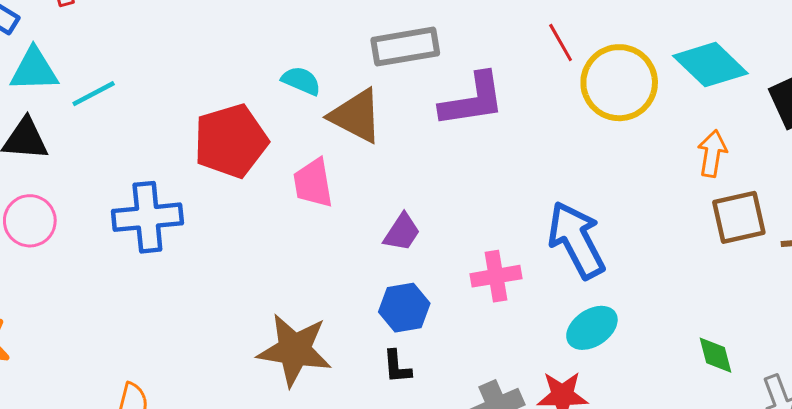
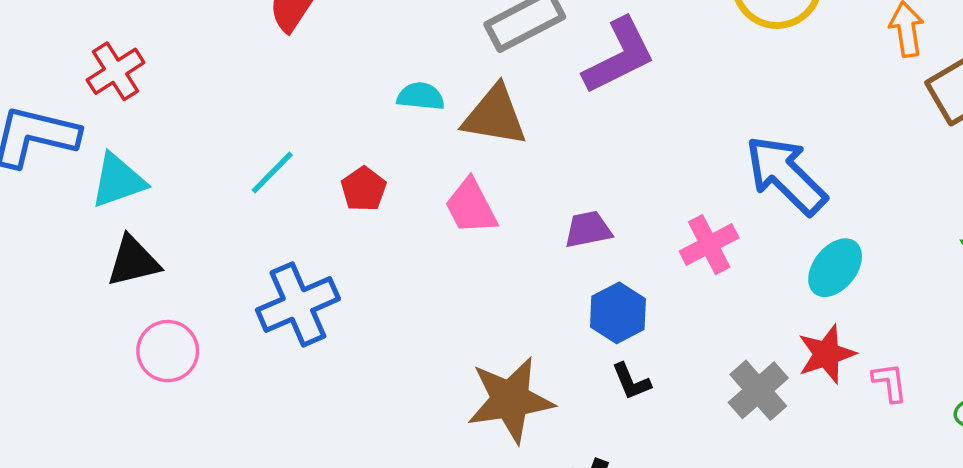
cyan line: (94, 94) -> (272, 173), moved
red pentagon: (231, 141) -> (364, 189), size x0.5
purple trapezoid: (402, 232) -> (588, 229), turned -117

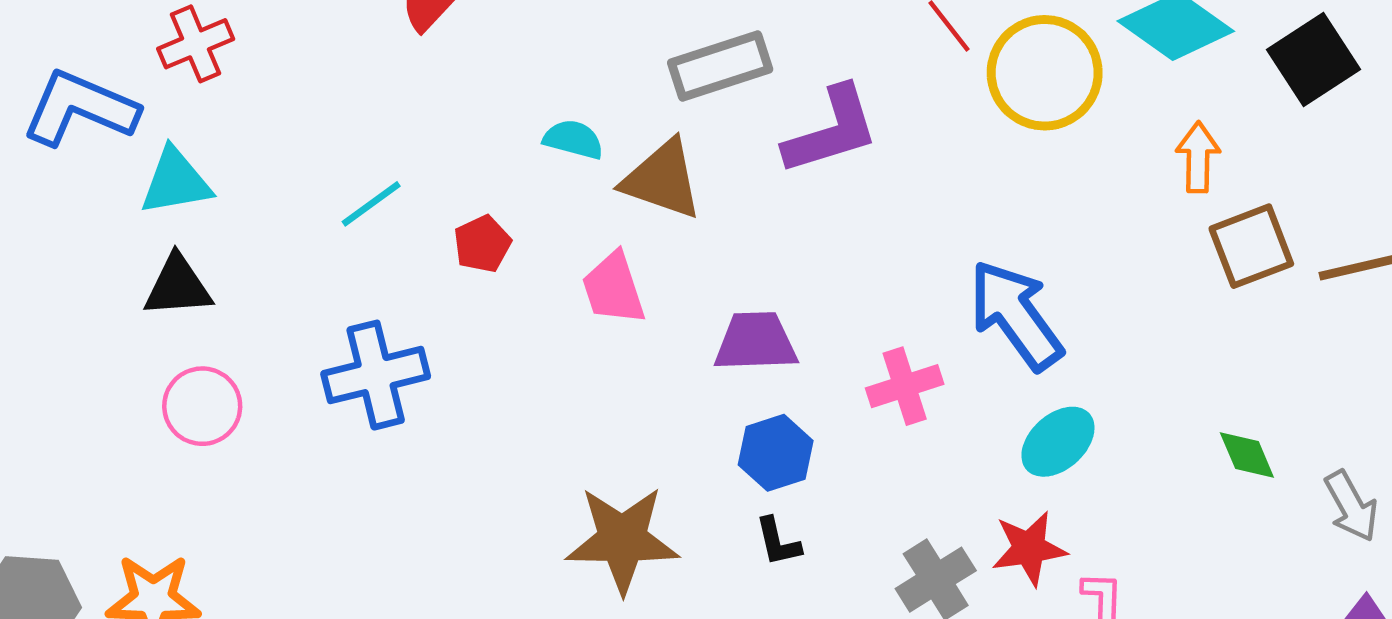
purple trapezoid: (588, 229) -> (756, 342), size x1.4

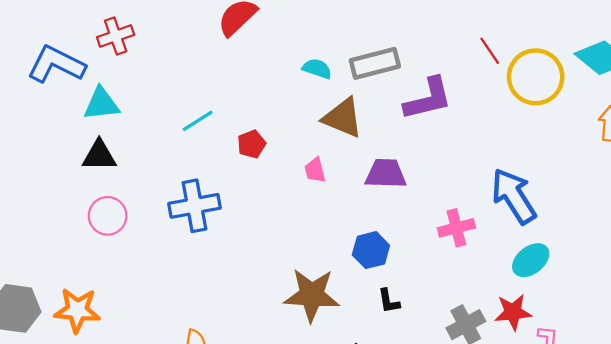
cyan semicircle: (573, 139) -> (317, 69), moved
pink trapezoid: (613, 288) -> (315, 170), size x0.7
purple trapezoid: (756, 342) -> (386, 174), moved
blue hexagon: (776, 453) -> (371, 250), moved

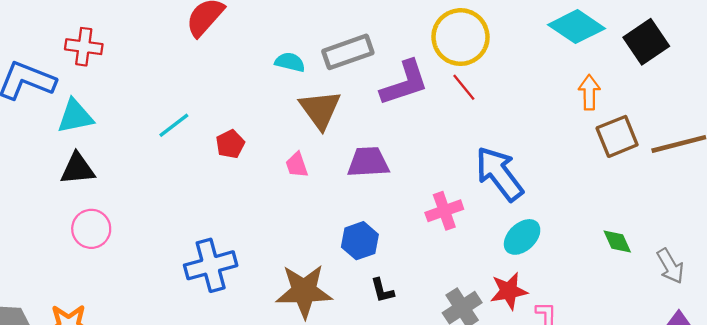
red cross: (116, 36) -> (84, 47), turned 32
red line: (490, 51) -> (464, 87), moved
yellow circle: (536, 77) -> (460, 37), moved
brown triangle: (343, 118) -> (320, 110), turned 36
blue cross: (194, 206) -> (211, 265), moved

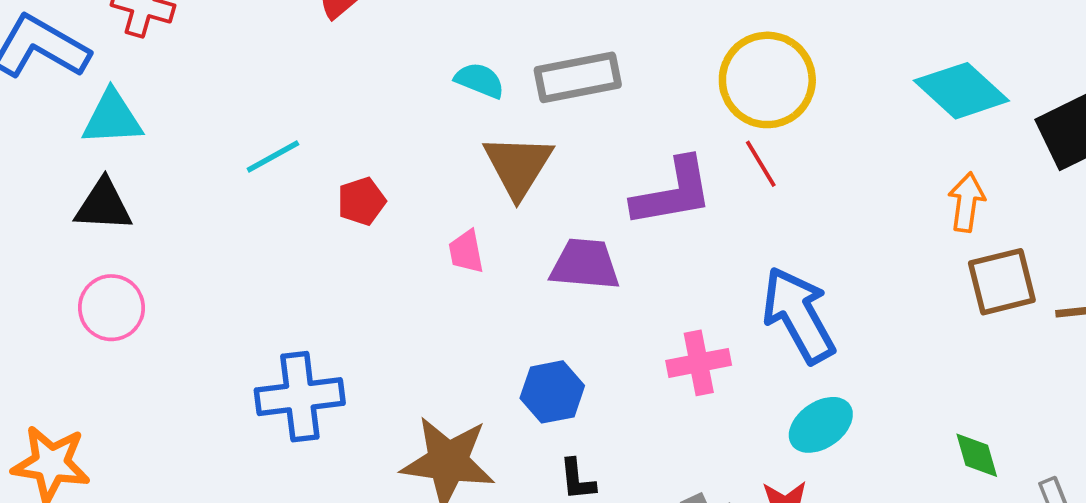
purple L-shape: (404, 83) -> (673, 192), moved

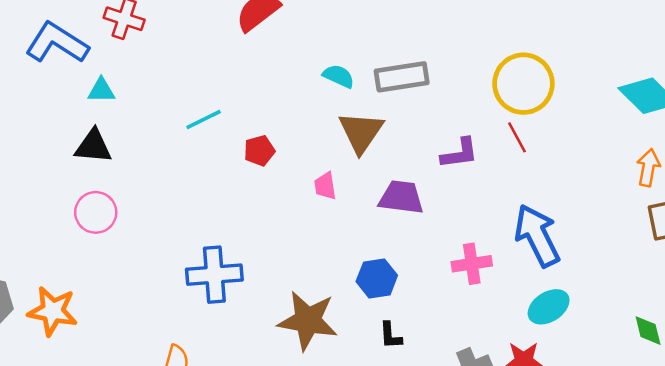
cyan triangle: (112, 118) -> (101, 90), size x0.7
purple L-shape: (673, 192) -> (460, 153), size x0.7

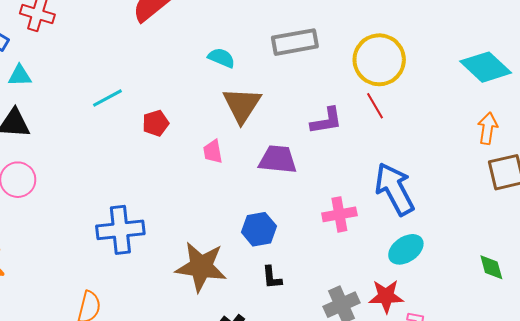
gray rectangle: (402, 77) -> (295, 42), moved

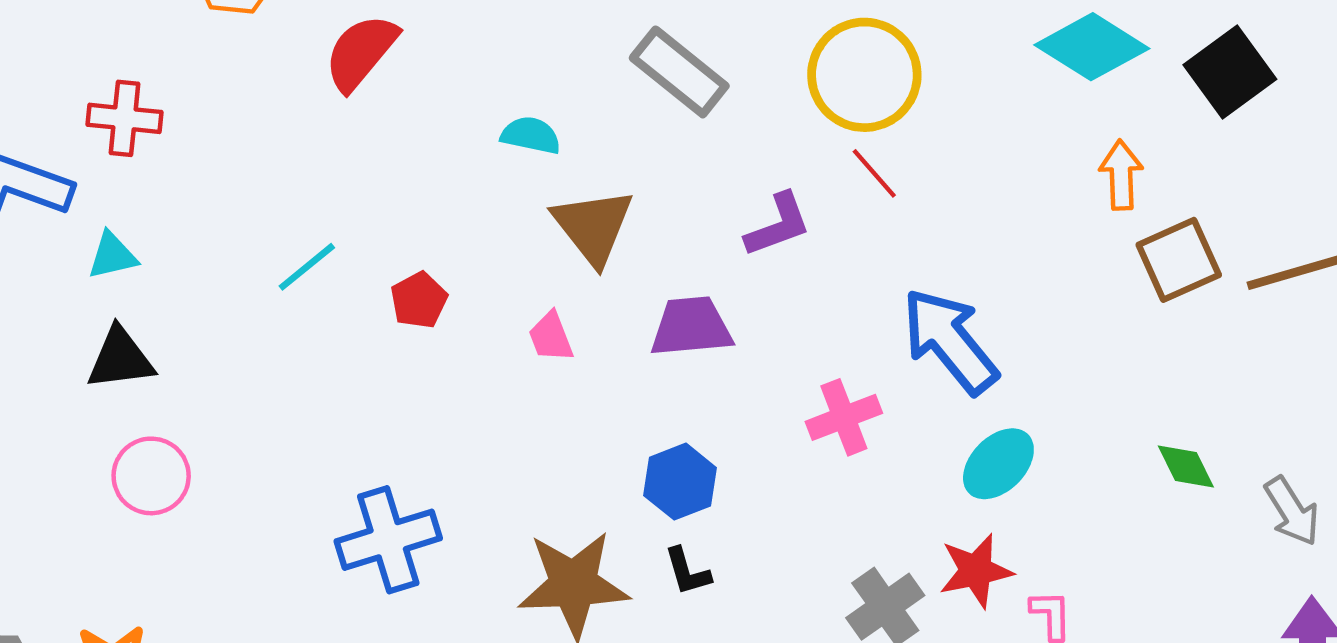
gray rectangle: (295, 42) -> (679, 72), turned 60
black L-shape: (272, 277) -> (687, 571), moved

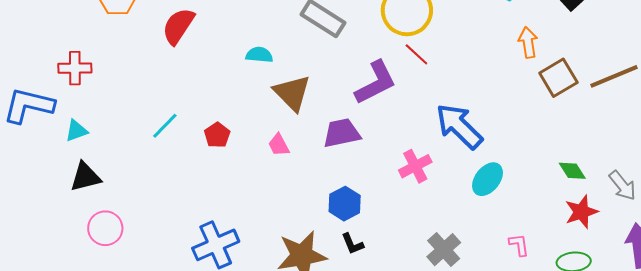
purple L-shape: (778, 225) -> (376, 83), size x1.4
red star: (976, 571) -> (581, 212), moved

